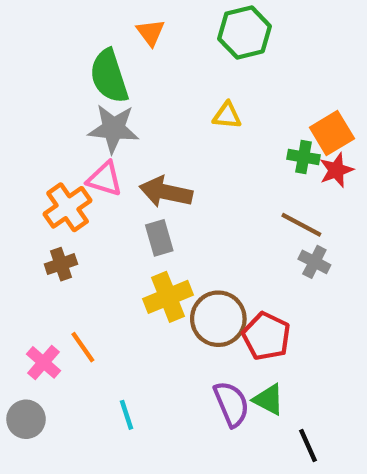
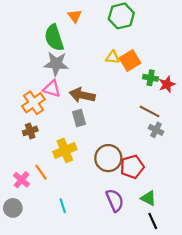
orange square: (332, 133) -> (130, 60), moved
yellow cross: (168, 297) -> (65, 150), moved
red pentagon: (266, 336) -> (132, 167), turned 30
green triangle: (269, 400) -> (148, 198), moved

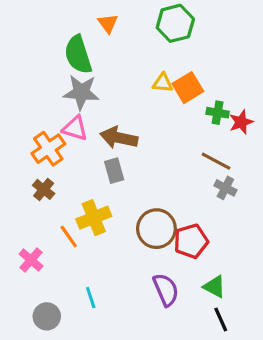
brown cross: (30, 131) -> (44, 189), turned -32
orange line: (41, 172) -> (69, 236), moved
gray circle: (13, 208) -> (47, 316), moved

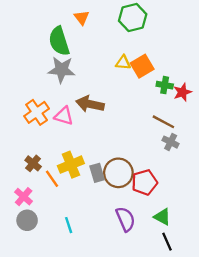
pink triangle: (75, 128) -> (64, 116), moved
gray rectangle: (114, 171) -> (97, 173), moved
brown cross: (44, 189) -> (33, 163), moved
gray circle: (47, 316) -> (27, 220), moved

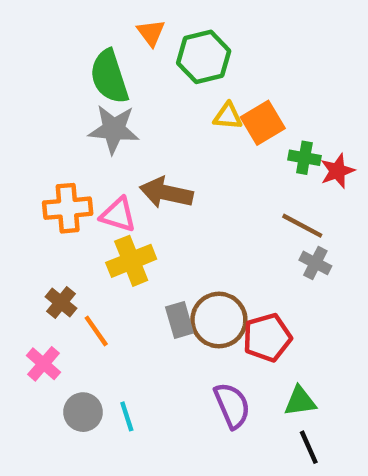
green hexagon: (133, 18) -> (204, 57), moved
orange cross: (37, 112) -> (68, 208), turned 30
yellow cross: (71, 165) -> (131, 261), moved
green triangle: (162, 217) -> (300, 401), turned -36
gray circle: (27, 220) -> (83, 412), moved

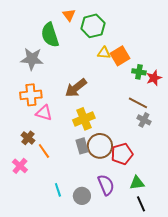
gray star: (114, 129) -> (32, 59), moved
brown arrow: (166, 193) -> (76, 88), turned -50
pink triangle: (118, 215) -> (44, 113), moved
yellow cross: (131, 261) -> (84, 119), moved
gray circle: (83, 412) -> (82, 196), moved

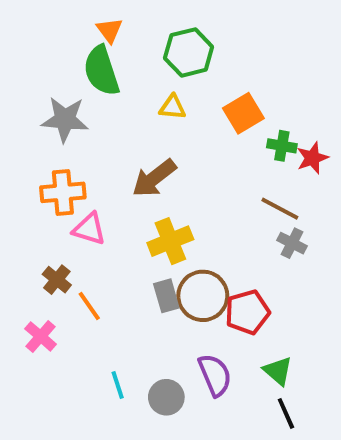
orange triangle: (69, 15) -> (110, 30), moved
yellow triangle: (104, 53) -> (172, 107), moved
green triangle: (137, 183) -> (278, 371), turned 49

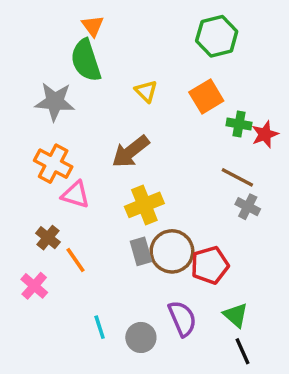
green hexagon: (189, 52) -> (217, 36), moved
yellow triangle: (172, 107) -> (146, 91), turned 40
orange cross: (63, 192) -> (53, 164), turned 33

